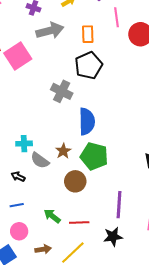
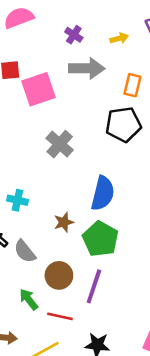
gray cross: (62, 91) -> (60, 144), moved
gray semicircle: (40, 160) -> (25, 251), moved
brown circle: (75, 181) -> (59, 275), moved
purple line: (119, 205) -> (94, 286), moved

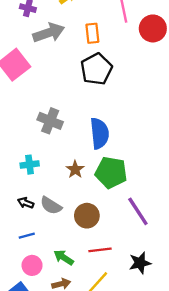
gray cross: (60, 144) -> (50, 121), moved
purple line: (94, 286) -> (138, 211), moved, turned -32
green arrow: (29, 299) -> (64, 257), moved

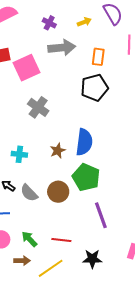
gray cross: (50, 121) -> (38, 107), moved
brown star: (75, 169) -> (58, 151), moved
brown circle: (87, 216) -> (58, 192), moved

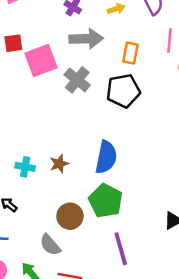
gray cross: (38, 107) -> (77, 80), moved
brown star: (58, 151) -> (59, 164), moved
gray semicircle: (29, 193) -> (50, 245), moved

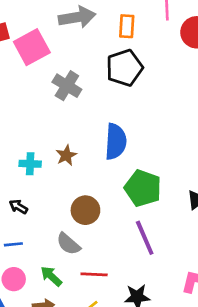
gray cross: (77, 80) -> (67, 86), moved
green pentagon: (106, 201) -> (143, 188), moved

